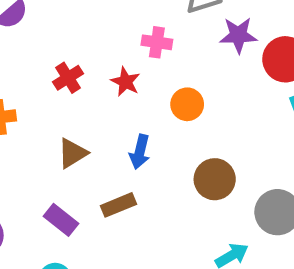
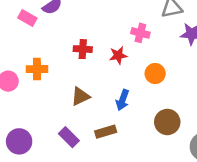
red cross: (68, 78) -> (83, 49), turned 30
red star: (125, 82) -> (118, 55), turned 30

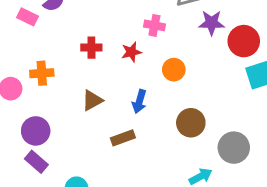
purple rectangle: (69, 137) -> (36, 162), moved
purple circle: (19, 141) -> (36, 131), moved

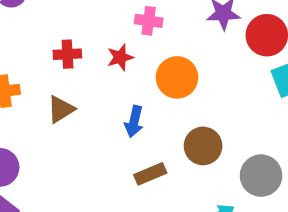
orange circle: (174, 70) -> (177, 77), size x1.4
brown triangle: (92, 100) -> (61, 109), moved
brown rectangle: (123, 138) -> (150, 174), moved

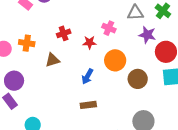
red cross: (67, 54) -> (64, 33), turned -32
brown circle: (203, 146) -> (138, 79), moved

